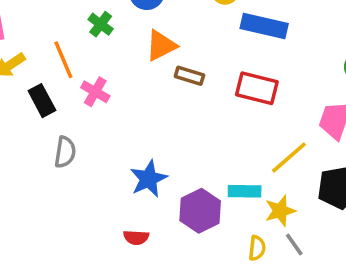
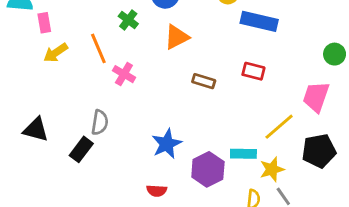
brown rectangle: (189, 76) -> (204, 81), moved
red rectangle: (257, 88) -> (253, 71), size x0.7
black rectangle: (42, 101) -> (81, 149), moved, turned 65

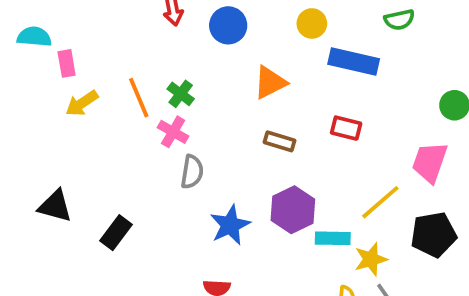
green cross: (128, 20) -> (181, 94), moved
orange triangle: (177, 37) -> (270, 82), moved
gray semicircle: (100, 122) -> (192, 172), moved
purple hexagon: (208, 169) -> (293, 210), moved

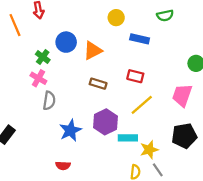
blue circle: (228, 25) -> (66, 42), moved
blue rectangle: (354, 62) -> (140, 39), size x0.7
orange line: (139, 98) -> (15, 25), moved
yellow line: (380, 202) -> (142, 105), moved

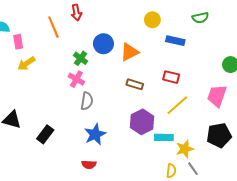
blue star: (70, 130) -> (95, 134), moved
red semicircle: (63, 166) -> (89, 165), moved

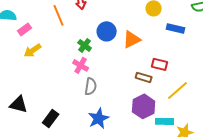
pink rectangle: (18, 42) -> (25, 29), turned 64
red rectangle: (171, 77) -> (160, 64), moved
brown rectangle: (135, 84) -> (144, 77), moved

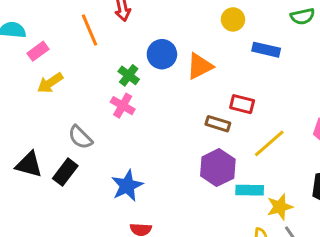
gray semicircle: (91, 86) -> (80, 137), moved, turned 126
black rectangle: (51, 118) -> (65, 172), moved
blue star: (99, 118) -> (127, 186), moved

